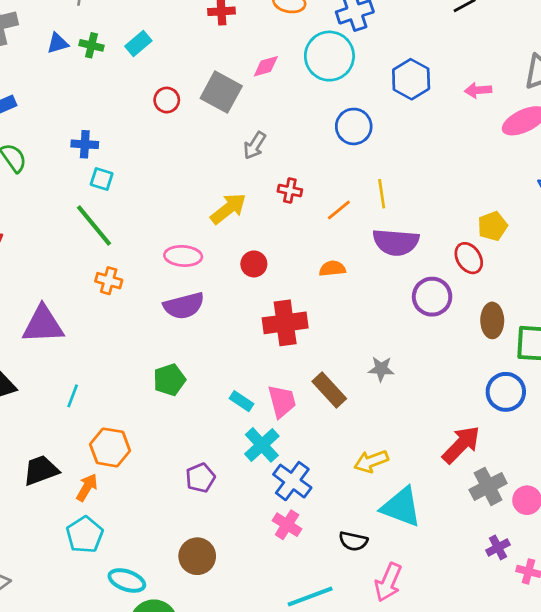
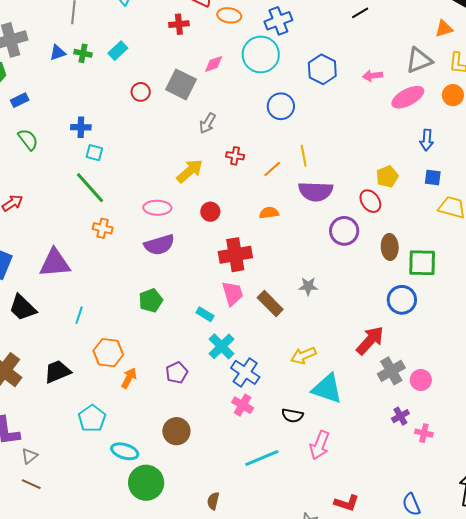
pink trapezoid: (282, 401) -> (233, 293), moved
orange arrow: (87, 487) -> (129, 378), moved

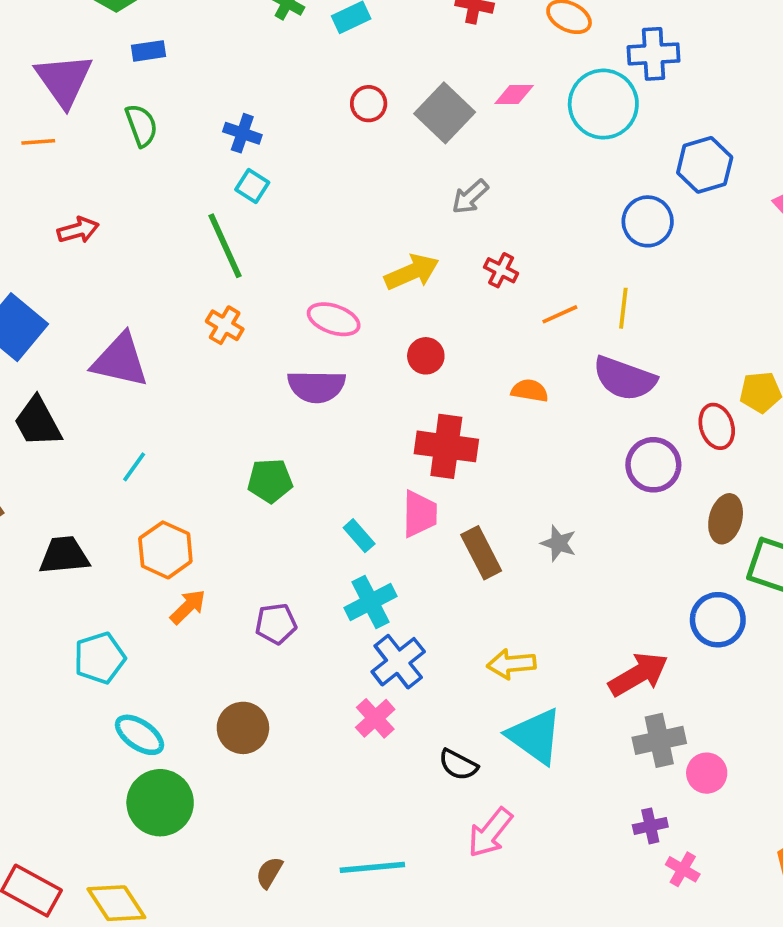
blue circle: (281, 106) -> (648, 221), moved
cyan line: (262, 458) -> (372, 867), moved

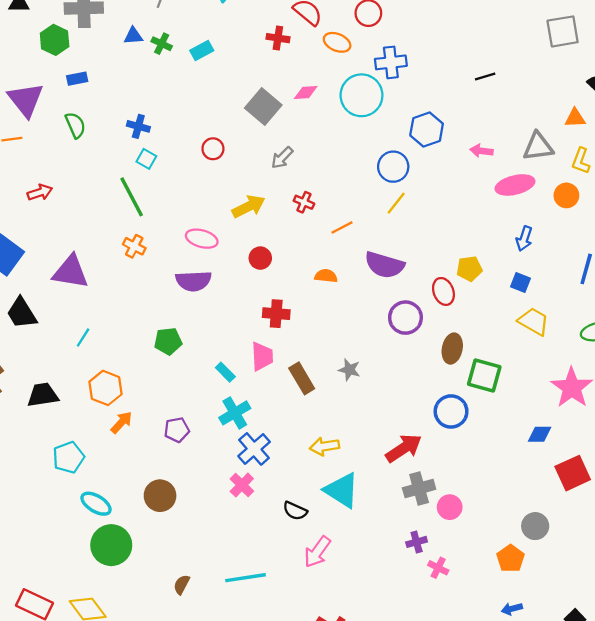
red circle: (369, 104) -> (213, 149), moved
yellow line: (623, 308) -> (396, 203), moved, turned 35
red cross: (446, 446) -> (276, 314), size x0.7

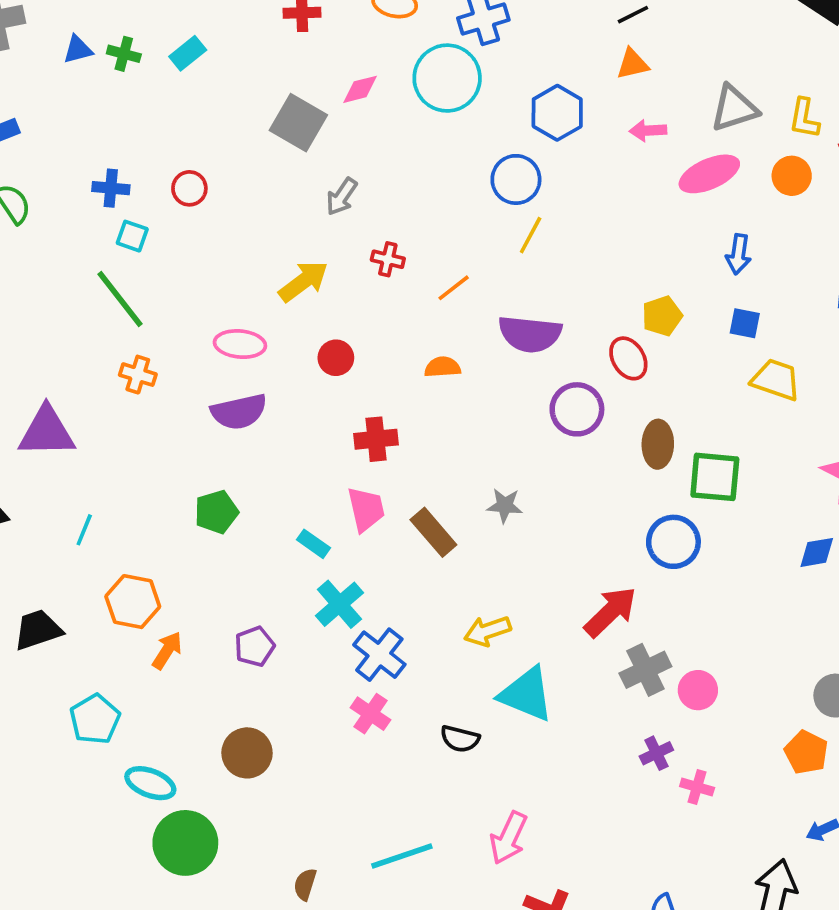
orange triangle: (575, 118) -> (633, 64), moved
red circle: (213, 149) -> (189, 188), moved
pink arrow: (317, 552) -> (509, 838), moved

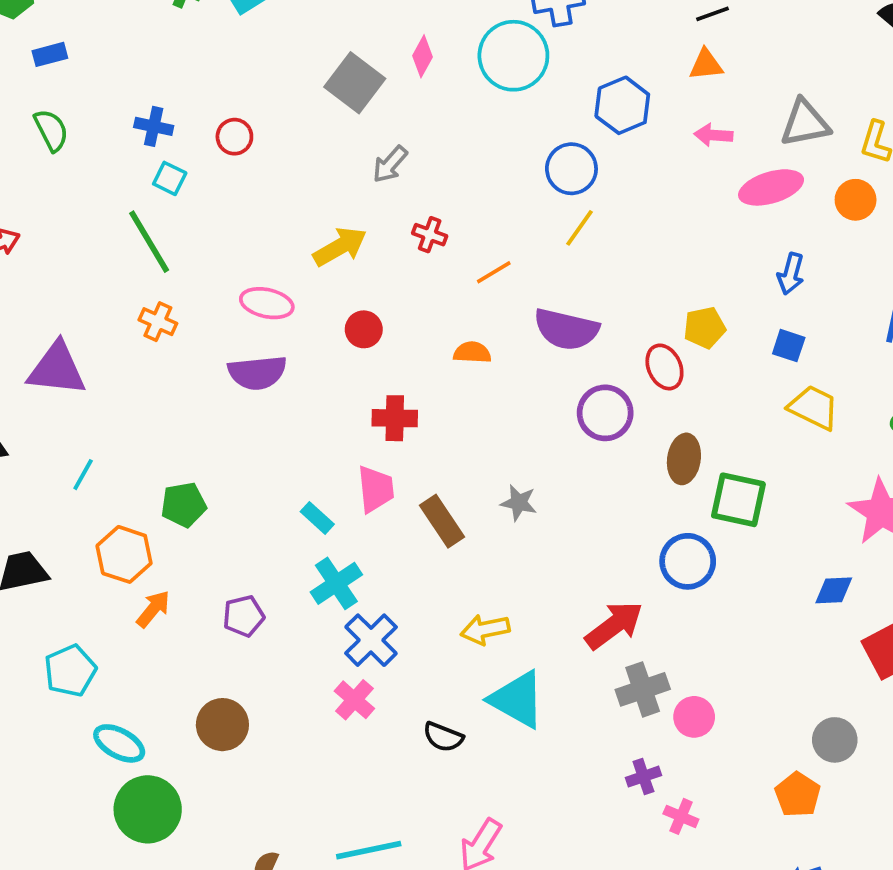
pink diamond: (360, 89) -> (423, 56), turned -54
green pentagon: (216, 512) -> (184, 505), moved

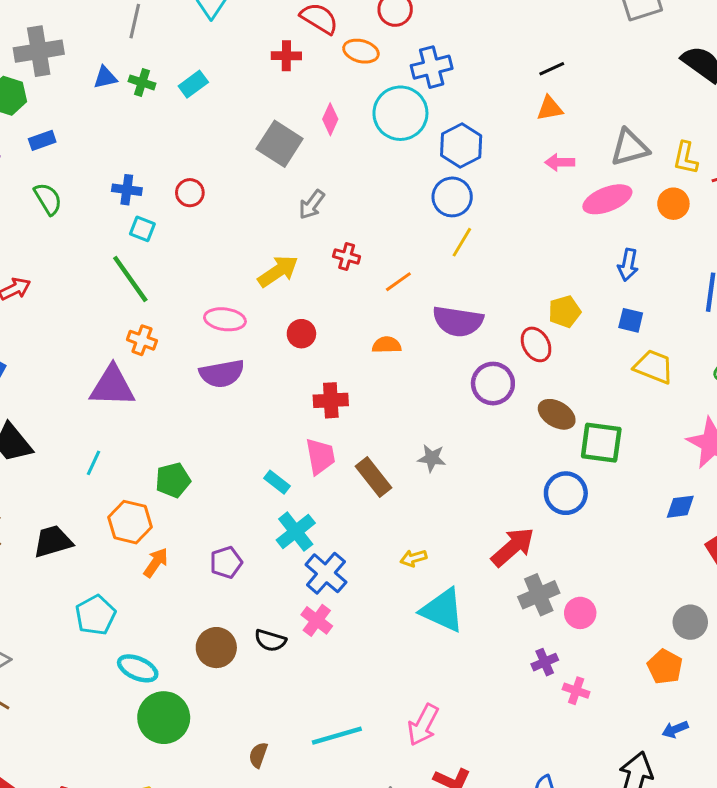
blue hexagon: (622, 105) -> (461, 146), moved
purple triangle: (57, 369) -> (112, 386), moved
brown ellipse: (684, 459) -> (557, 414), turned -63
yellow arrow: (485, 630) -> (413, 558), size x0.7
black semicircle: (443, 737) -> (270, 640), moved

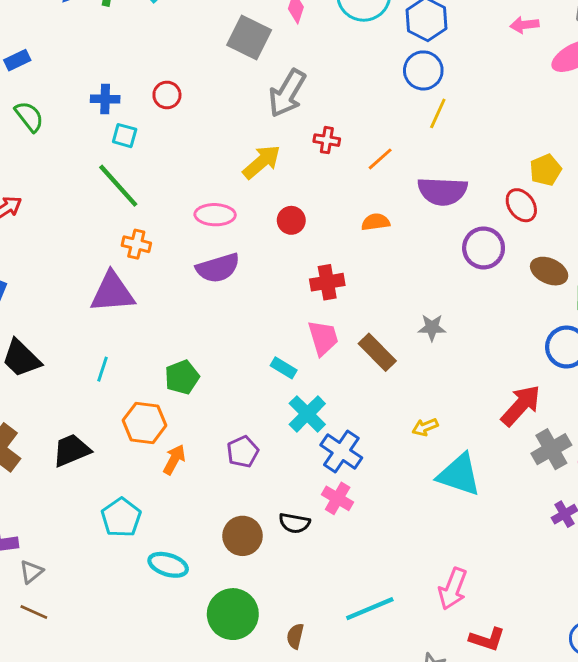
gray arrow: (312, 205) -> (287, 93), size x1.6
green circle: (164, 718) -> (233, 614), moved

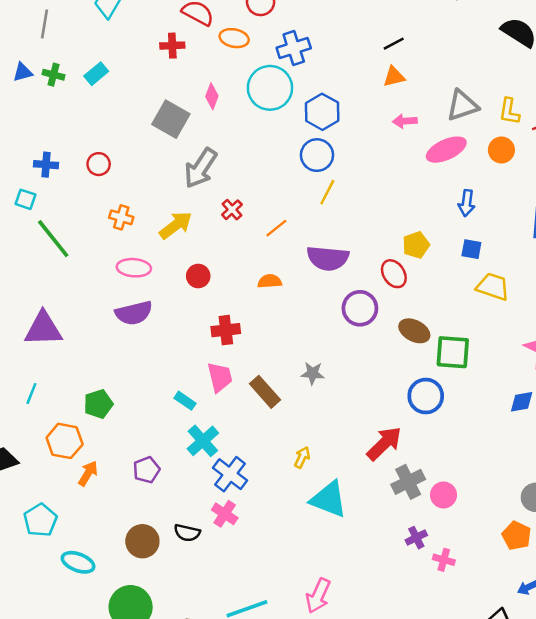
cyan square: (125, 136) -> (26, 199), moved
red cross: (327, 140) -> (232, 210), turned 35
orange cross: (136, 244) -> (121, 217), moved
yellow arrow: (425, 427) -> (302, 457), turned 135

